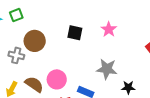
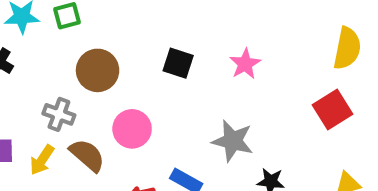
gray cross: (16, 55) -> (59, 114), moved
pink circle: (57, 79) -> (132, 129), moved

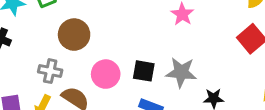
black square: (178, 63) -> (144, 71), moved

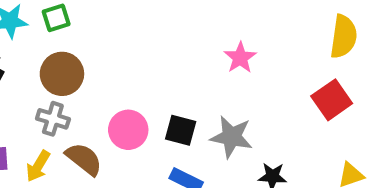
brown circle: (74, 35) -> (62, 74), moved

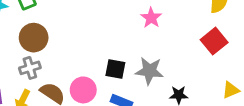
gray cross: (53, 119) -> (30, 68), turned -30
pink circle: (128, 130) -> (83, 90), moved

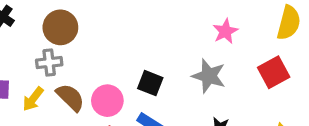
pink star: (151, 18) -> (225, 31), moved
gray star: (149, 71) -> (209, 76), moved

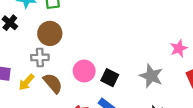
pink star: (225, 31) -> (179, 48), moved
pink circle: (107, 101) -> (84, 71), moved

